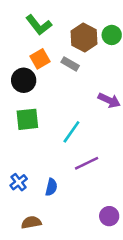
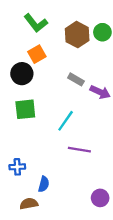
gray rectangle: (70, 64) -> (76, 79), moved
purple line: (87, 163) -> (79, 150), turned 35
blue cross: (19, 182) -> (17, 167), turned 35
blue semicircle: (51, 187) -> (44, 184), moved

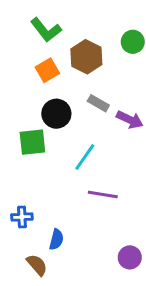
brown hexagon: (77, 35) -> (86, 57), moved
black circle: (22, 74) -> (56, 114), moved
brown semicircle: (29, 204) -> (37, 265), turned 60

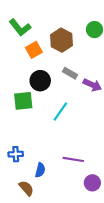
green L-shape: (46, 30) -> (20, 27), moved
purple line: (103, 195) -> (73, 159), moved

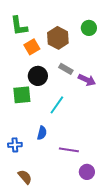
green L-shape: (20, 27) -> (19, 26), turned 30
blue semicircle: (40, 170) -> (42, 133), moved

